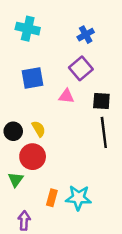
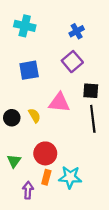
pink triangle: (66, 96) -> (59, 103), moved, size x1.5
red circle: (33, 157) -> (45, 153), moved
purple arrow: (24, 221) -> (28, 190), moved

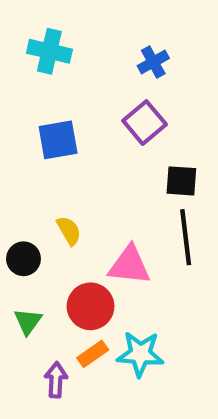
pink triangle: (59, 103) -> (129, 265), moved
black circle: (12, 118) -> (23, 259), moved
orange rectangle: (46, 177) -> (93, 354), turned 40

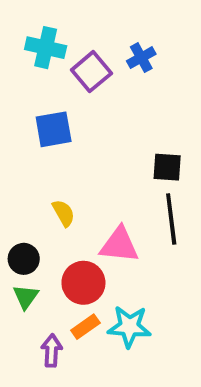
purple square: (145, 123) -> (91, 72), moved
black circle: (23, 259) -> (24, 259), moved

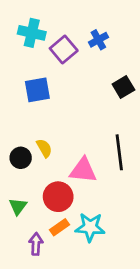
black square: (167, 167) -> (123, 87), moved, turned -35
black circle: (24, 259) -> (21, 158), moved

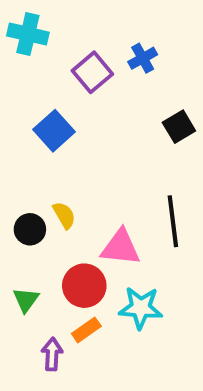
cyan cross: (32, 33) -> (28, 34), moved
blue square: (37, 90) -> (54, 131), turned -32
cyan star: (90, 227) -> (141, 308), moved

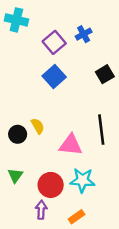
blue square: (54, 131) -> (54, 77), moved
red circle: (84, 286) -> (51, 185), moved
orange rectangle: (86, 330) -> (77, 217), moved
purple arrow: (52, 354) -> (41, 210), moved

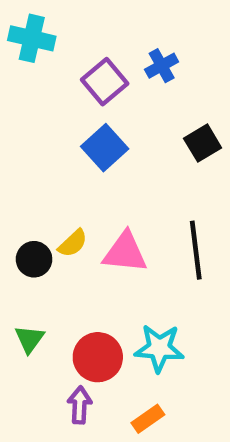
yellow semicircle: (38, 126) -> (73, 243), turned 77
pink triangle: (71, 145) -> (125, 252), moved

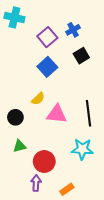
black square: (203, 143) -> (81, 56), moved
yellow semicircle: (73, 243) -> (38, 99), moved
green triangle: (29, 339) -> (20, 146), moved, turned 40
cyan star: (159, 348) -> (82, 149), moved

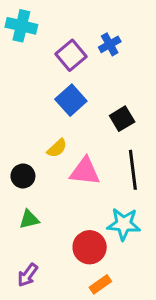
black square: (81, 56) -> (122, 119), moved
red circle: (44, 162) -> (90, 247), moved
purple arrow: (36, 183) -> (28, 275), moved, turned -147

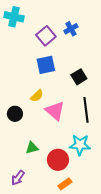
blue square: (71, 100) -> (46, 65), turned 30
pink triangle: (85, 171) -> (55, 111), turned 35
green triangle: (29, 219) -> (32, 148), moved

